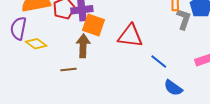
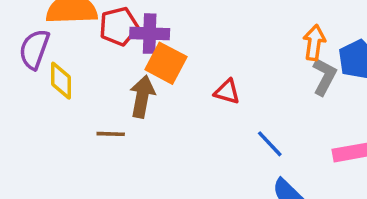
red triangle: (130, 36) -> (227, 92), size x0.6
yellow diamond: (36, 44) -> (61, 81), turned 45

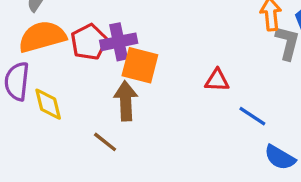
red triangle: (227, 92) -> (217, 80), moved
brown line: (111, 134) -> (105, 142), turned 50

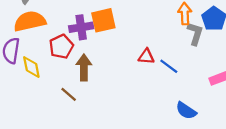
red pentagon: (89, 42) -> (61, 47), moved
orange square: (140, 65) -> (103, 20), moved, turned -30
blue line: (252, 116) -> (169, 66), moved

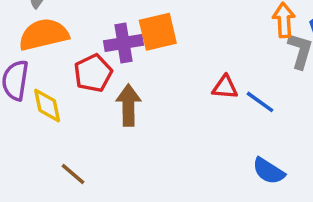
brown line: (69, 94) -> (73, 174), moved
blue semicircle: (186, 111) -> (269, 171), moved

